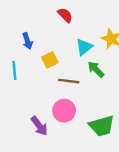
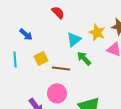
blue arrow: (27, 41) -> (26, 34), turned -32
yellow square: (50, 60) -> (41, 58), moved

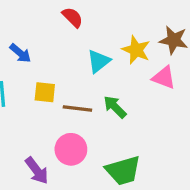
yellow square: (41, 58) -> (45, 92), turned 32
green arrow: (84, 58) -> (115, 107), moved

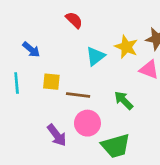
green arrow: (115, 107) -> (124, 100), moved
pink circle: (71, 149) -> (87, 123), moved
purple arrow: (37, 171) -> (57, 135), moved

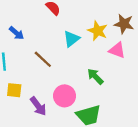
yellow square: (51, 82) -> (14, 90), moved
brown line: (78, 95) -> (43, 59), moved, turned 36

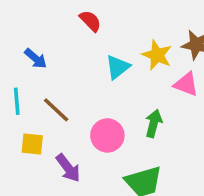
brown line: (43, 59) -> (56, 110), moved
green arrow: (95, 76) -> (154, 123), turned 60
pink circle: (64, 96) -> (107, 135), moved

